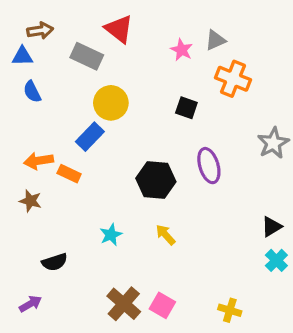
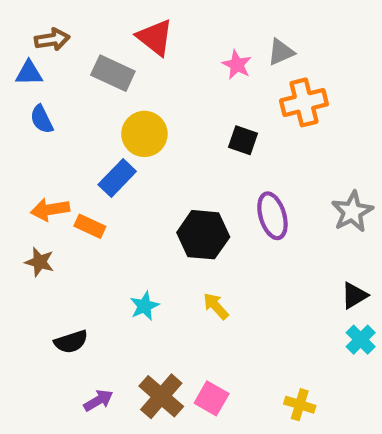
orange cross: (233, 79) -> (304, 102), turned -36
gray star: (273, 143) -> (352, 212), moved
purple arrow: (30, 304) -> (98, 400), moved

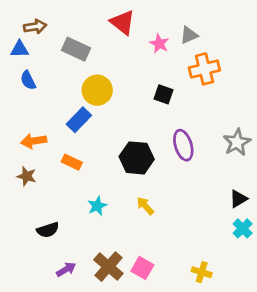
red triangle: (155, 37) -> (123, 22), moved
orange rectangle: (90, 226) -> (72, 162), moved

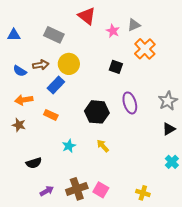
brown arrow: (35, 27) -> (41, 65), moved
orange cross: (204, 69) -> (145, 49), turned -30
blue semicircle: (28, 80) -> (20, 71), moved, turned -32
black triangle: (238, 199) -> (169, 129), moved
brown cross: (108, 267) -> (77, 189), turned 30

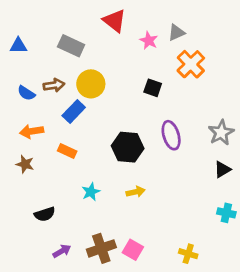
yellow arrow: (103, 146) -> (136, 192), turned 120
cyan cross: (172, 162) -> (226, 213), turned -32

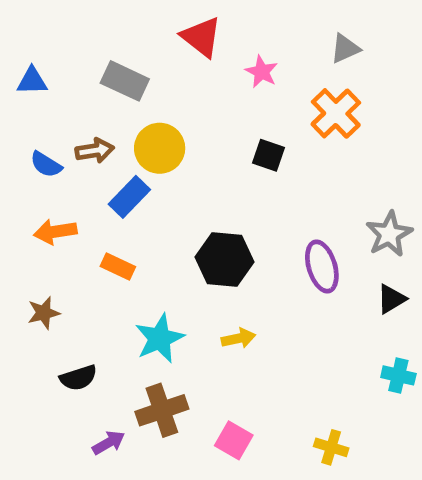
gray triangle: (176, 33) -> (345, 49), moved
purple ellipse: (171, 135) -> (322, 266), moved
brown star: (25, 164) -> (44, 313), moved, turned -30
cyan star: (91, 192) -> (160, 338), size x1.5
brown cross: (101, 248) -> (162, 410), moved

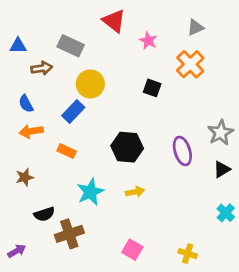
brown arrow: (95, 151) -> (42, 68), moved
blue semicircle: (46, 164) -> (26, 104), moved, turned 30
cyan cross: (398, 375) -> (226, 213), turned 30
brown cross: (162, 410) -> (69, 234), moved
purple arrow: (109, 443) -> (17, 251), moved

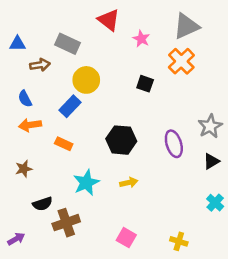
gray triangle: (196, 27) -> (186, 26), size x1.6

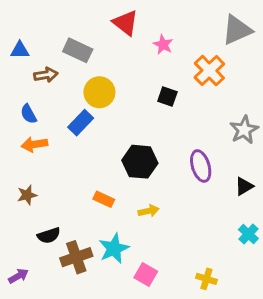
gray triangle: (186, 26) -> (237, 30), moved
gray star: (210, 126) -> (244, 130), moved
orange rectangle: (64, 144) -> (104, 199), moved
cyan star: (86, 183) -> (114, 248), moved

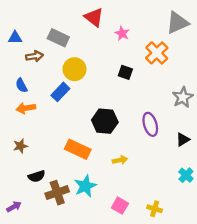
orange rectangle: (104, 199) -> (78, 149), size x1.6
yellow arrow: (149, 211) -> (120, 160), moved
pink square: (146, 275) -> (120, 206), moved

